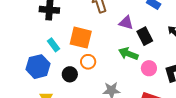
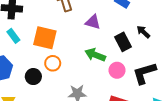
black rectangle: (145, 36) -> (123, 42), moved
cyan rectangle: (53, 45) -> (13, 36), moved

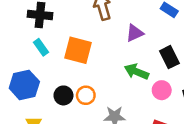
purple triangle: (93, 22) -> (135, 33), turned -42
orange circle: (53, 63) -> (86, 95), moved

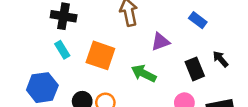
green arrow: (137, 72) -> (144, 73), moved

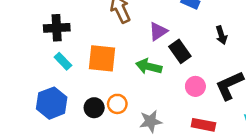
black arrow: (221, 59) -> (221, 35), turned -144
black rectangle: (195, 69) -> (180, 51), moved

